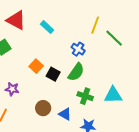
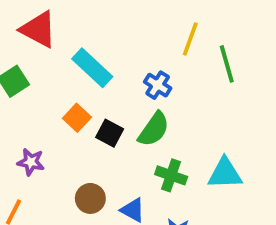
cyan rectangle: (47, 27) -> (92, 68), moved, size x1.5
green line: (114, 38) -> (227, 64), turned 30

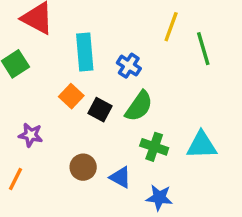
cyan rectangle: (92, 68) -> (85, 52), turned 42
blue cross: (158, 85) -> (129, 66), moved

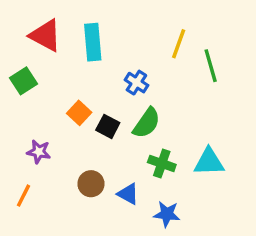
cyan rectangle: (85, 52) -> (93, 42), moved

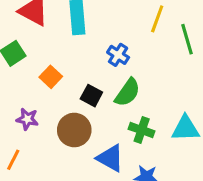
orange square: (79, 113) -> (51, 77), moved
brown circle: (91, 184) -> (74, 130), moved, size x1.4
blue triangle: (128, 194) -> (110, 158), size x1.4

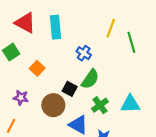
black square: (91, 96) -> (70, 89), moved
green cross: (142, 130) -> (100, 105), turned 35

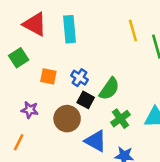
yellow line: (111, 28) -> (133, 30), turned -36
blue cross: (84, 53) -> (79, 78), moved
orange square: (37, 68) -> (48, 76), turned -32

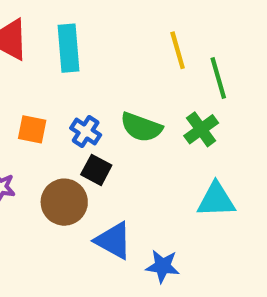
green semicircle: (109, 89) -> (141, 127), moved, turned 75
green cross: (120, 119) -> (201, 129), moved

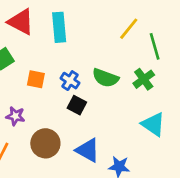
yellow line: (178, 50) -> (129, 29), turned 55
cyan triangle: (216, 200) -> (153, 124), turned 36
brown circle: (64, 202) -> (45, 143), moved

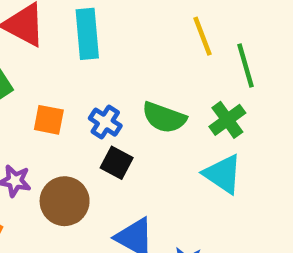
yellow line: (129, 29) -> (202, 36), turned -60
cyan triangle: (153, 124) -> (223, 174), moved
brown circle: (45, 143) -> (65, 201), moved

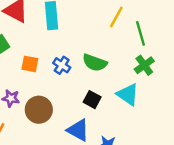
yellow line: (202, 36) -> (116, 17), turned 50
green cross: (227, 120) -> (144, 65), moved
black square: (117, 163) -> (92, 100), moved

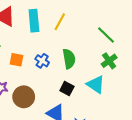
yellow line: (116, 17) -> (60, 22), moved
green line: (140, 33) -> (106, 35), turned -30
green semicircle: (95, 63) -> (69, 59), turned -120

